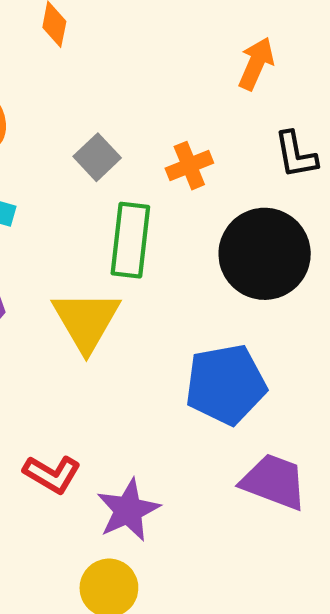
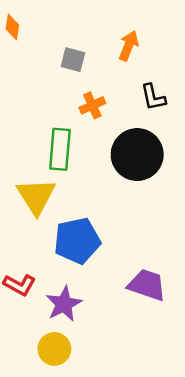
gray square: (97, 157) -> (73, 60), moved, turned -30
blue pentagon: (226, 384) -> (77, 241), moved

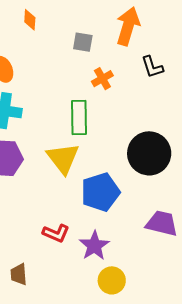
orange arrow: (129, 46) -> (128, 26), size x1.5
black circle: (137, 155) -> (149, 153), moved
yellow circle: (54, 349) -> (112, 280), moved

